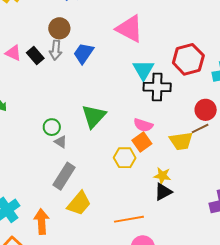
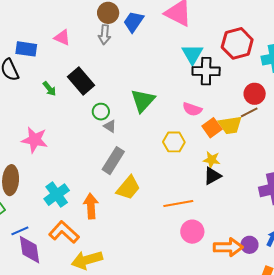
blue trapezoid: (84, 53) -> (134, 22), moved
black rectangle: (35, 56) -> (81, 81), moved, size x1.5
orange square: (142, 142) -> (212, 128), moved

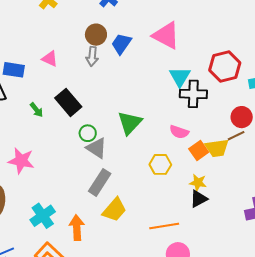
gray triangle: (110, 126) -> (96, 148), size x1.6

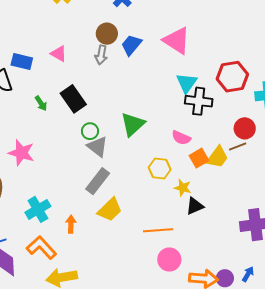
yellow trapezoid: (217, 148) -> (217, 157), turned -50
yellow star: (198, 183) -> (183, 188), moved
orange arrow: (77, 228) -> (71, 224), size x0.7

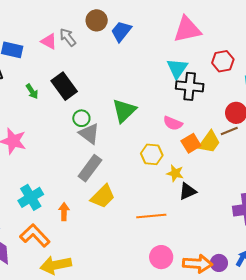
pink triangle: (177, 41) -> (187, 29), moved, turned -44
gray arrow: (101, 55) -> (68, 37), moved, turned 132
red hexagon: (232, 77) -> (223, 61), size x0.7
pink circle: (169, 260) -> (161, 257), moved

